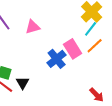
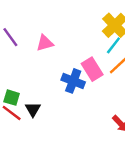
blue cross: (57, 59) -> (73, 81), turned -30

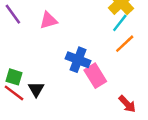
pink rectangle: (92, 69) -> (95, 76), moved

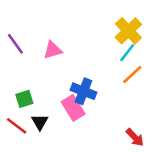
pink rectangle: (95, 76) -> (73, 108), moved
green square: (14, 77) -> (24, 99), moved, turned -35

